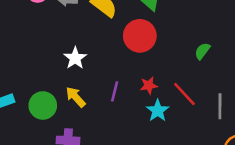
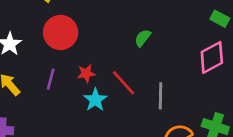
red circle: (140, 36) -> (61, 32), moved

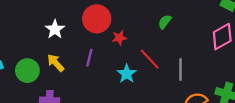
red star: (86, 73) -> (119, 38), moved

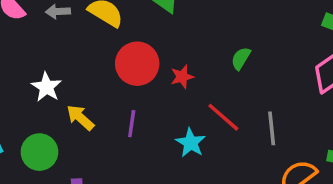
white star: (55, 29) -> (46, 87), moved
red star: (119, 38) -> (182, 77), moved
yellow arrow: (56, 63) -> (80, 118), moved

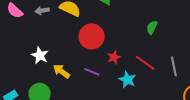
red star: (182, 77) -> (114, 57), moved
purple line: (132, 124) -> (92, 72), turned -70

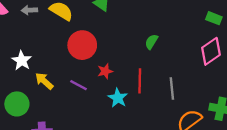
red line: (145, 63) -> (140, 81), turned 50

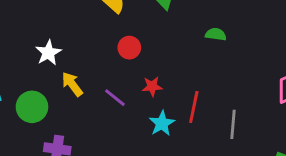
green semicircle: (151, 42) -> (216, 34), moved, turned 56
red circle: (82, 45) -> (129, 48), size x0.6

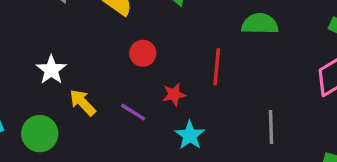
green semicircle: (216, 34) -> (260, 24), moved, size x1.5
red line: (194, 107) -> (217, 67), moved

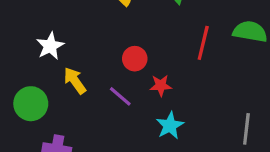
red circle: (143, 53) -> (135, 59), moved
red line: (217, 67) -> (203, 43), moved

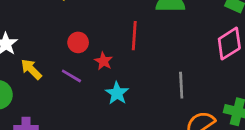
red line: (203, 43) -> (134, 36), moved
red star: (161, 85) -> (104, 61), turned -30

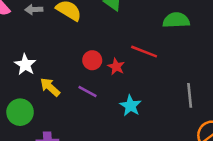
red line: (134, 36) -> (144, 52), turned -70
red star: (104, 61) -> (116, 67), moved

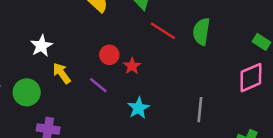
green semicircle: (176, 20) -> (201, 32), turned -90
red line: (144, 52) -> (163, 31), moved

